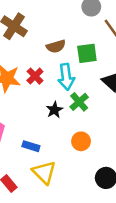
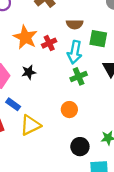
black star: (54, 110) -> (29, 72), moved
blue rectangle: (31, 146) -> (13, 104), moved
yellow triangle: (44, 172) -> (30, 125), turned 30

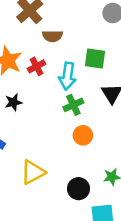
brown semicircle: (75, 24) -> (53, 36), moved
orange circle: (69, 110) -> (83, 135), moved
yellow triangle: (30, 125) -> (33, 172), moved

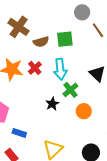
green square: (95, 59) -> (65, 39), moved
black star: (13, 102) -> (52, 104), moved

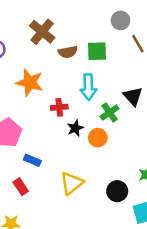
red cross: (35, 68) -> (59, 107), moved, turned 32
green cross: (70, 90) -> (110, 113), moved
orange circle: (84, 111) -> (98, 138), moved

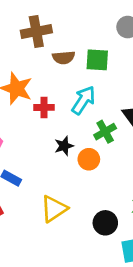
brown cross: (42, 32) -> (36, 32), turned 35
cyan arrow: (88, 87) -> (83, 100), turned -150
red cross: (59, 107) -> (44, 107), moved

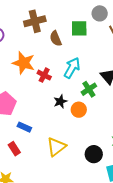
brown semicircle: (64, 58) -> (56, 38), turned 77
green square: (97, 60) -> (79, 28), moved
red cross: (44, 107) -> (44, 75), turned 32

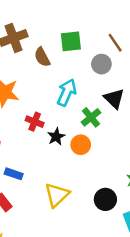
gray circle: (100, 13) -> (101, 64), moved
red cross: (44, 75) -> (35, 122), moved

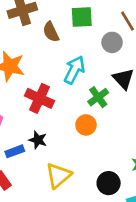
red cross: (35, 122) -> (39, 98), size x1.5
black star: (56, 137) -> (38, 140), moved, turned -30
blue rectangle: (14, 174) -> (15, 151), turned -42

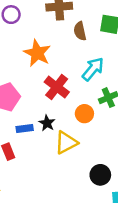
orange circle: (86, 125) -> (84, 114), moved
yellow triangle: (58, 176) -> (66, 142), moved

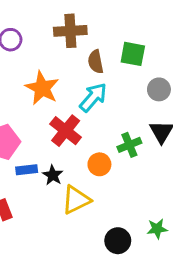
cyan arrow: (93, 69) -> (93, 97), moved
blue rectangle: (25, 128) -> (27, 170), moved

